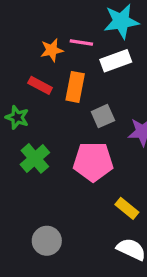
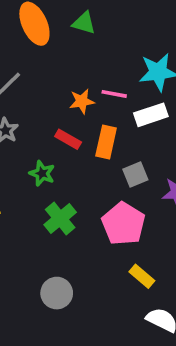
pink pentagon: (93, 162) -> (123, 224), turned 30
yellow rectangle: (127, 208) -> (142, 276), moved
gray circle: (47, 241) -> (57, 293), moved

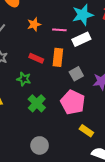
orange star: (82, 101) -> (34, 24), moved

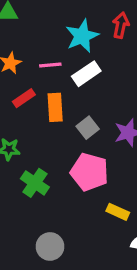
red rectangle: (36, 58) -> (24, 98), moved, turned -48

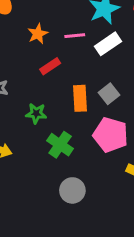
orange rectangle: (55, 107) -> (80, 98), moved
gray circle: (50, 246) -> (72, 190), moved

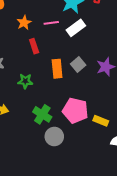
red rectangle: (50, 66) -> (34, 46), turned -72
pink pentagon: (111, 135) -> (75, 110), moved
green cross: (60, 145) -> (42, 114), moved

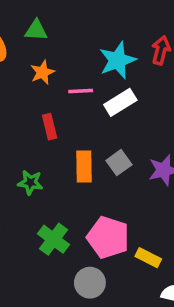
orange star: (24, 23) -> (42, 72), moved
gray circle: (54, 136) -> (90, 283), moved

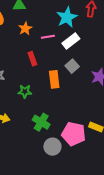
gray square: (119, 163) -> (72, 66), moved
pink pentagon: (108, 237) -> (74, 134), moved
gray circle: (90, 283) -> (52, 147), moved

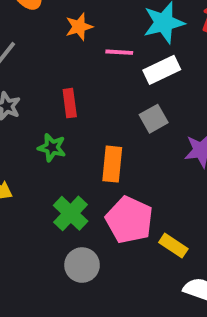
red rectangle: (32, 59) -> (70, 103), moved
orange rectangle: (54, 79) -> (112, 164), moved
pink pentagon: (74, 134) -> (129, 220), moved

